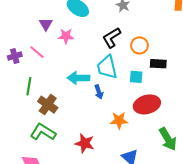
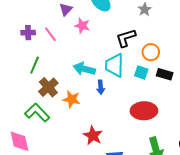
cyan square: (136, 77) -> (141, 73), moved
orange star: (119, 120) -> (72, 99), moved
red star: (85, 143) -> (93, 136), moved

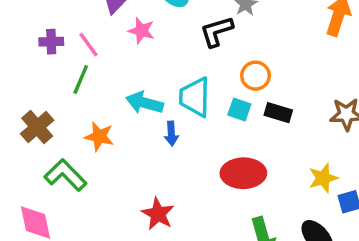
black L-shape: (126, 38) -> (217, 31), moved
green line: (35, 65) -> (81, 79), moved
brown cross: (48, 87) -> (37, 127), moved
orange star: (72, 99) -> (99, 136), moved

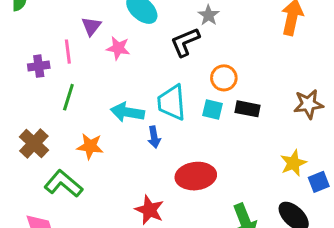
pink line: (88, 45) -> (68, 52), moved, turned 35
red ellipse: (243, 173) -> (196, 176), moved

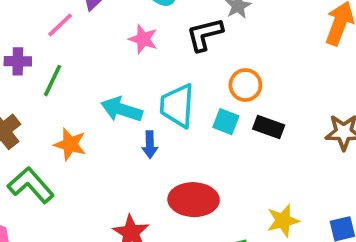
pink star: (118, 48) -> (143, 39), moved
pink line: (68, 52) -> (60, 25), turned 45
purple cross: (39, 66) -> (18, 61), moved
yellow star: (293, 163) -> (283, 221), moved

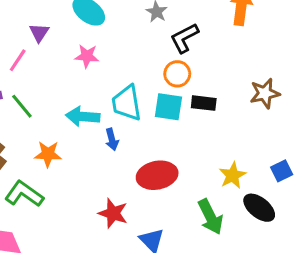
black L-shape: (205, 34) -> (184, 38), moved
green line: (52, 81) -> (22, 106), turned -52
cyan square: (226, 122) -> (168, 107), size x1.4

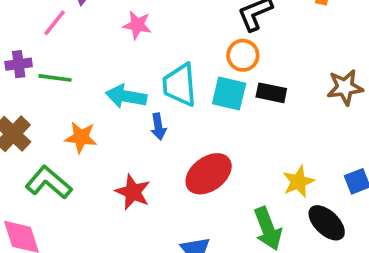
green line: (22, 106) -> (55, 78), turned -48
red ellipse: (157, 175) -> (209, 174), turned -30
red star: (113, 213) -> (133, 192), moved

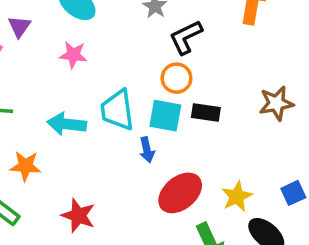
blue arrow: (158, 127) -> (147, 150), moved
red ellipse: (209, 174) -> (180, 193), moved

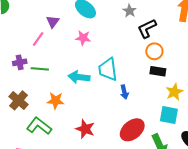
orange circle: (177, 78) -> (154, 51), moved
cyan square: (165, 116) -> (169, 115), moved
red ellipse: (180, 193) -> (132, 130), moved
yellow star: (237, 196) -> (174, 92), moved

